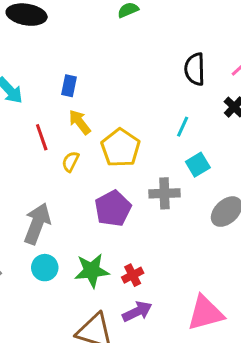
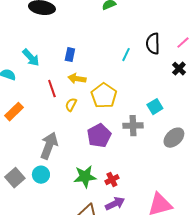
yellow arrow: (80, 122) -> (77, 79), turned -42
cyan line: (183, 127) -> (126, 55), moved
cyan circle: (45, 268) -> (41, 175), moved

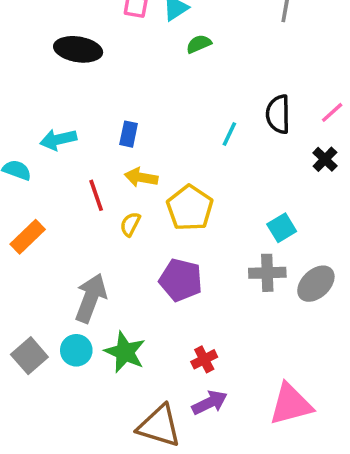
cyan arrow: (31, 58) -> (58, 139), turned 120
gray cross: (133, 126) -> (267, 273), moved
purple pentagon: (99, 136) -> (181, 280), turned -30
green star: (85, 177) -> (125, 352), moved, turned 30

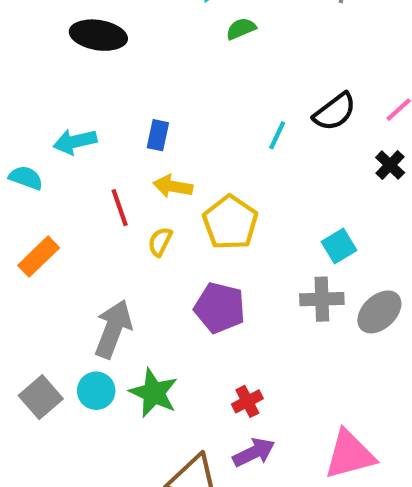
black semicircle: (278, 114) -> (335, 112), turned -126

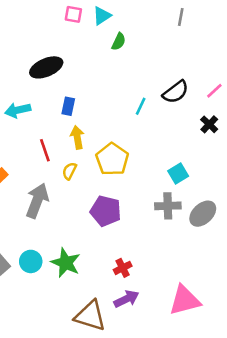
green semicircle: (241, 29) -> (119, 42), turned 138
black ellipse: (98, 35) -> (46, 67), moved, turned -32
yellow arrow: (173, 186) -> (77, 137), turned 70
gray arrow: (113, 329) -> (37, 201), moved

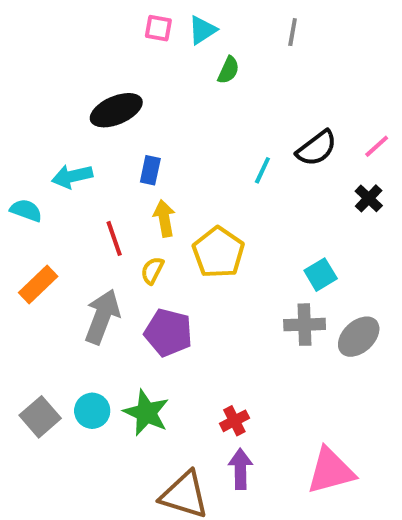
gray line: (181, 17) -> (293, 32), moved
purple pentagon: (106, 211) -> (168, 333), moved
purple arrow: (126, 299) -> (240, 469), turned -65

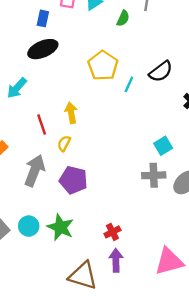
green semicircle: (228, 70) -> (123, 18), moved
blue rectangle: (150, 170) -> (43, 18), moved
cyan arrow: (72, 176) -> (17, 88), turned -35
yellow pentagon: (218, 252) -> (103, 66), moved

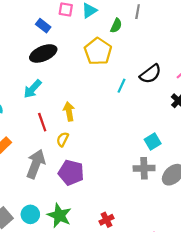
blue rectangle: (43, 18) -> (43, 26), turned -64
yellow pentagon: (103, 66) -> (98, 51), moved
cyan arrow: (17, 88) -> (32, 89), moved

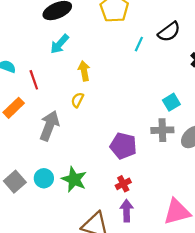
cyan arrow: (32, 89) -> (60, 44), moved
red line: (42, 122) -> (34, 80), moved
purple pentagon: (71, 173) -> (123, 146), moved

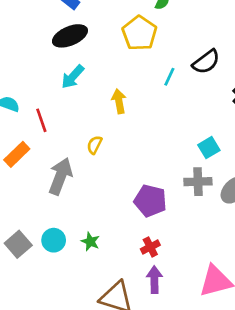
yellow arrow: (84, 71) -> (119, 101), moved
green star: (74, 179) -> (90, 242), size x0.6

